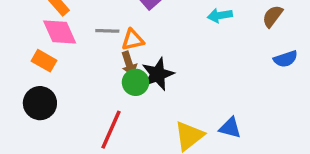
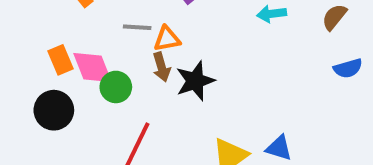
pink diamond: (60, 32) -> (92, 68), moved
orange rectangle: (44, 61) -> (60, 60), turned 35
green circle: (136, 82) -> (116, 87), moved

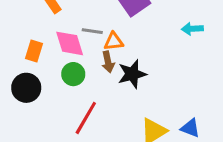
orange rectangle: (60, 60) -> (34, 51), turned 36
pink diamond: (92, 68) -> (70, 43), moved

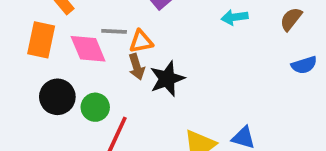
orange rectangle: (34, 51) -> (41, 40), moved, size x1.4
green circle: (73, 74) -> (95, 107), moved
black circle: (26, 88) -> (57, 97), moved

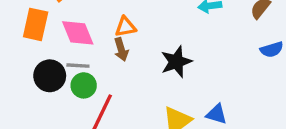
gray line: (114, 31) -> (78, 66), moved
black star: (167, 79) -> (176, 62), moved

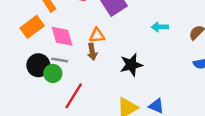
orange rectangle: (36, 24) -> (32, 27), turned 35
green circle: (84, 85) -> (53, 73), moved

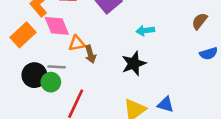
cyan arrow: (160, 27) -> (145, 31), moved
pink diamond: (62, 36) -> (57, 26), moved
orange triangle: (97, 36) -> (77, 43), moved

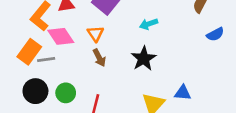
orange triangle: (77, 43) -> (95, 34), moved, turned -42
gray line: (57, 67) -> (46, 59), moved
black circle: (34, 75) -> (35, 91), moved

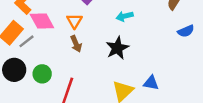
gray line: (46, 59) -> (27, 41), turned -35

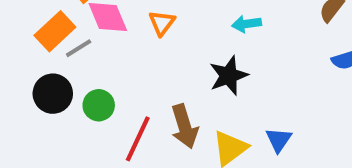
brown arrow: (76, 44) -> (185, 126), moved, size x1.5
blue triangle: (151, 83) -> (279, 140), turned 49

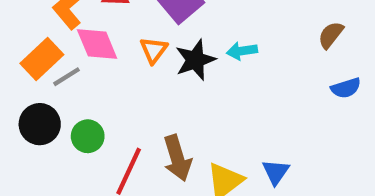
black star: (229, 76) -> (195, 60), moved

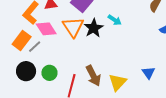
orange triangle: (154, 50) -> (73, 27), size x1.6
cyan arrow: (242, 51) -> (115, 20), turned -128
blue triangle: (276, 172) -> (148, 73), moved

